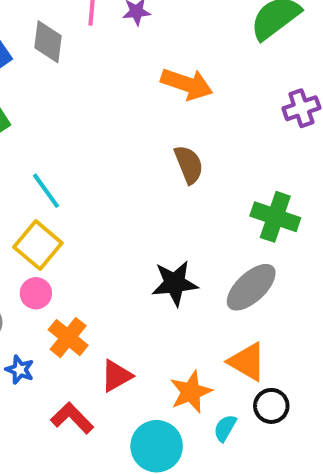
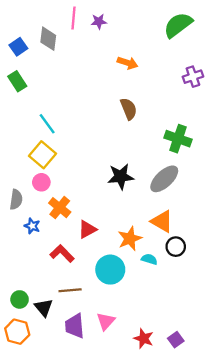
orange arrow: (187, 84) -> (127, 63), size x0.7
cyan semicircle: (225, 428) -> (149, 259), turned 77

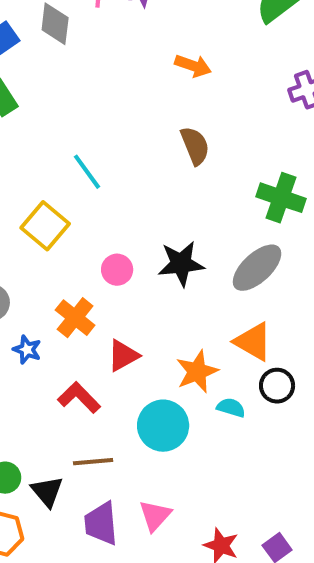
cyan line: (47, 124) -> (87, 172), moved
pink circle: (41, 182) -> (117, 270), moved

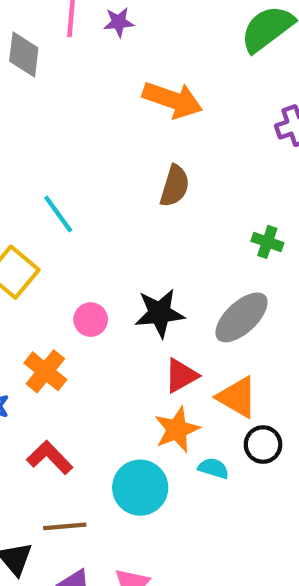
orange arrow: (193, 66) -> (173, 100), size x1.5
brown semicircle: (195, 146) -> (175, 186), turned 39
green cross: (281, 198) -> (267, 242), size x0.6
red triangle: (123, 356) -> (181, 376), moved

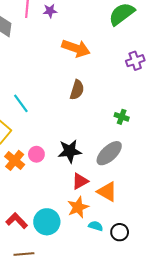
orange cross: (45, 371) -> (15, 160), moved
black circle: (263, 445) -> (120, 232), moved
cyan circle: (140, 488) -> (47, 222), moved

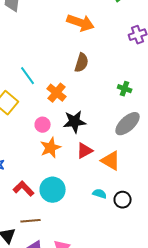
gray ellipse: (109, 153) -> (128, 124), moved
orange cross: (15, 160) -> (57, 93), moved
orange star: (78, 207) -> (51, 148), moved

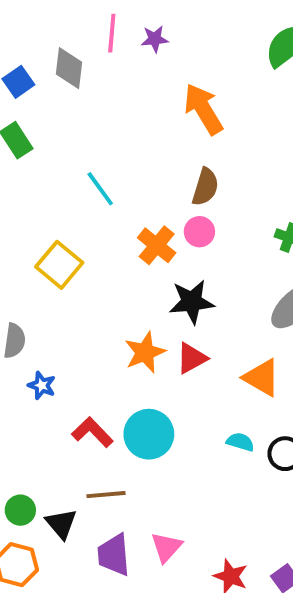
orange arrow: (81, 23) -> (203, 109), turned -140
cyan line: (28, 76) -> (100, 189), moved
pink circle: (43, 125) -> (199, 232), moved
red triangle: (85, 151) -> (192, 358), moved

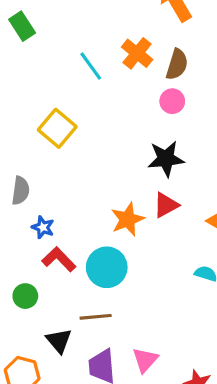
orange cross: (157, 245) -> (137, 53), moved
orange star: (145, 352) -> (128, 219), moved
red L-shape: (92, 432) -> (59, 259), moved
cyan circle: (149, 434) -> (107, 267), moved
green circle: (20, 510) -> (25, 296), moved

